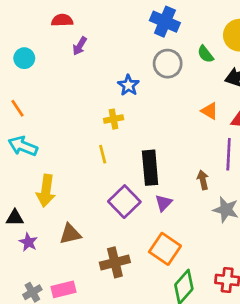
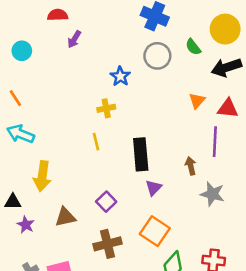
orange triangle: (210, 111) -> (197, 101), turned 42
purple square: (124, 202) -> (106, 202), moved, size x0.7

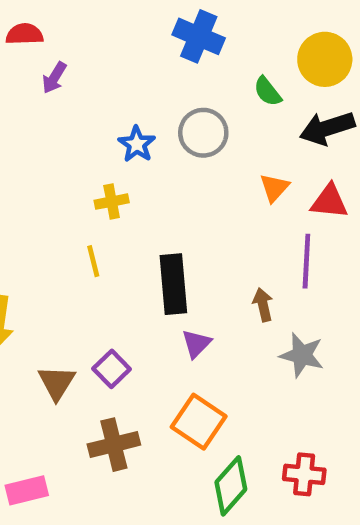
gray circle: (157, 56) -> (203, 133), moved
brown triangle: (65, 217) -> (57, 383), moved, turned -45

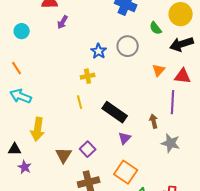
black rectangle: (173, 284) -> (115, 112), turned -50

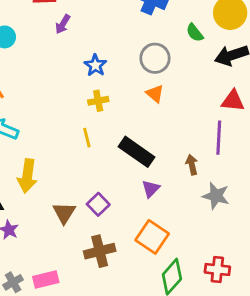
blue star: (99, 51) -> (95, 65), moved
orange triangle: (159, 70) -> (155, 94), moved, turned -32

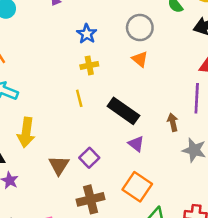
purple triangle: (151, 189) -> (136, 144), turned -36

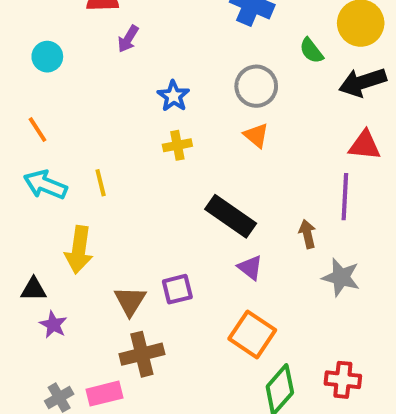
yellow line: (79, 98) -> (101, 183), moved
purple square: (89, 158) -> (177, 289), turned 30
brown cross: (91, 199) -> (142, 354), moved

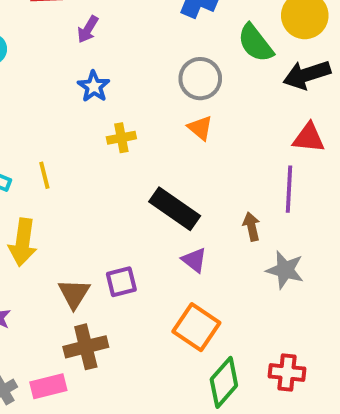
purple arrow: (128, 39) -> (88, 29), moved
green semicircle: (311, 51) -> (255, 43), size x1.5
blue star: (173, 96) -> (94, 86), moved

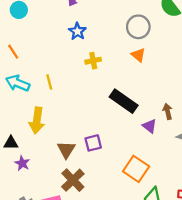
purple triangle: (194, 260) -> (150, 126), moved
brown cross: (86, 347) -> (73, 180), turned -30

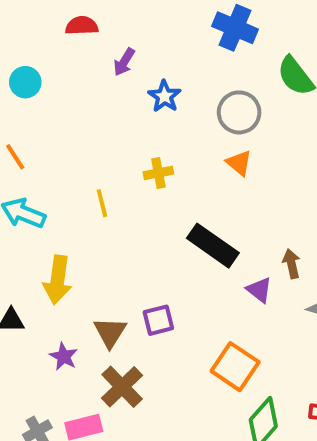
blue star: (77, 31) -> (164, 96), moved
yellow line: (49, 82) -> (102, 203), moved
purple star: (22, 163) -> (64, 356), moved

